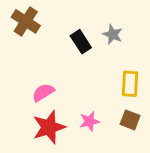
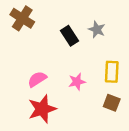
pink star: (89, 121) -> (77, 82), moved

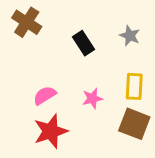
gray star: (97, 29) -> (130, 36), moved
brown square: (112, 103) -> (134, 124), size x1.5

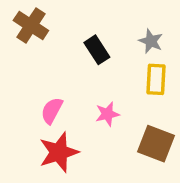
yellow rectangle: (134, 86) -> (156, 79), moved
pink semicircle: (45, 95) -> (52, 111), turned -30

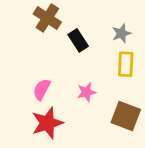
brown cross: (31, 26) -> (47, 18), moved
gray star: (151, 41) -> (121, 33), turned 30

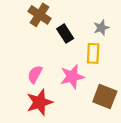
yellow rectangle: (126, 64) -> (93, 53), moved
pink star: (86, 92) -> (72, 77), size x1.5

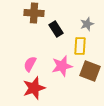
brown cross: (40, 15) -> (34, 13), turned -30
brown square: (105, 96) -> (90, 71), moved

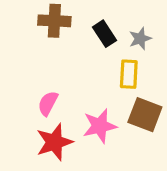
black rectangle: (56, 29) -> (105, 34), moved
pink star: (62, 66) -> (100, 126), moved

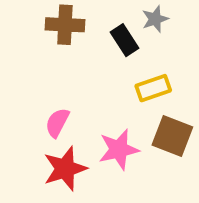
gray star: (140, 39) -> (155, 19), moved
yellow rectangle: (129, 74) -> (153, 88), turned 68

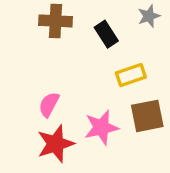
gray star: (155, 19) -> (149, 16), moved
brown square: (172, 136) -> (147, 116), turned -32

